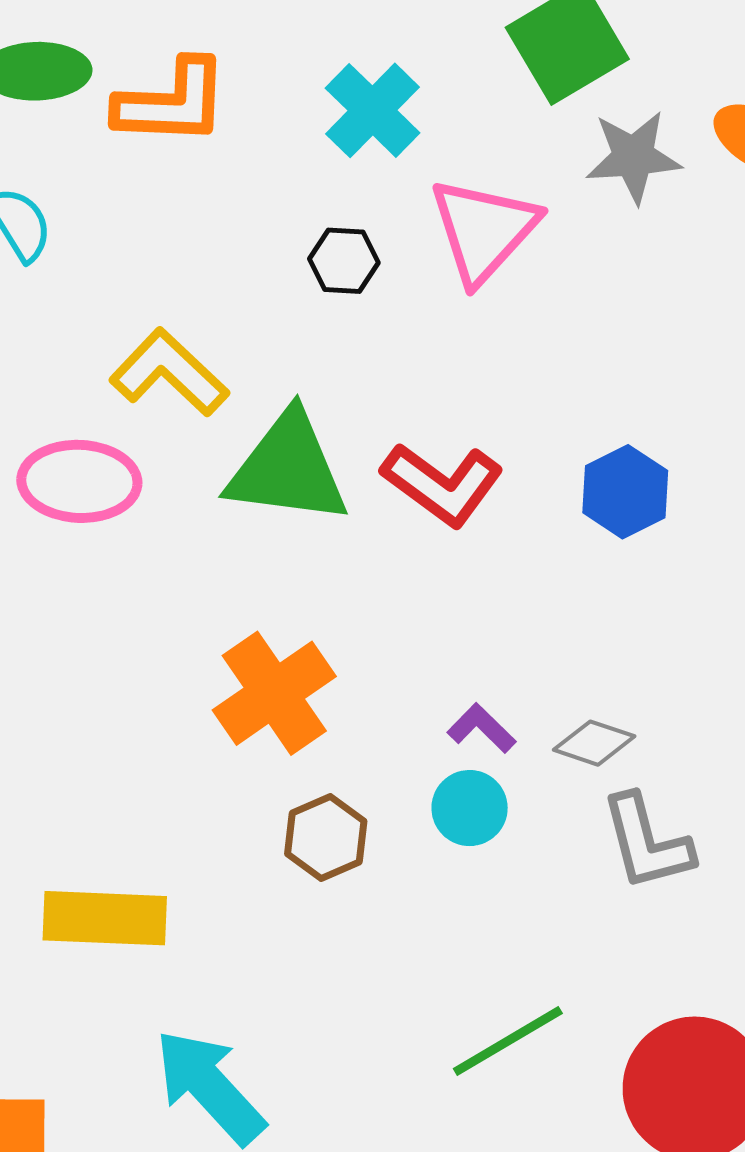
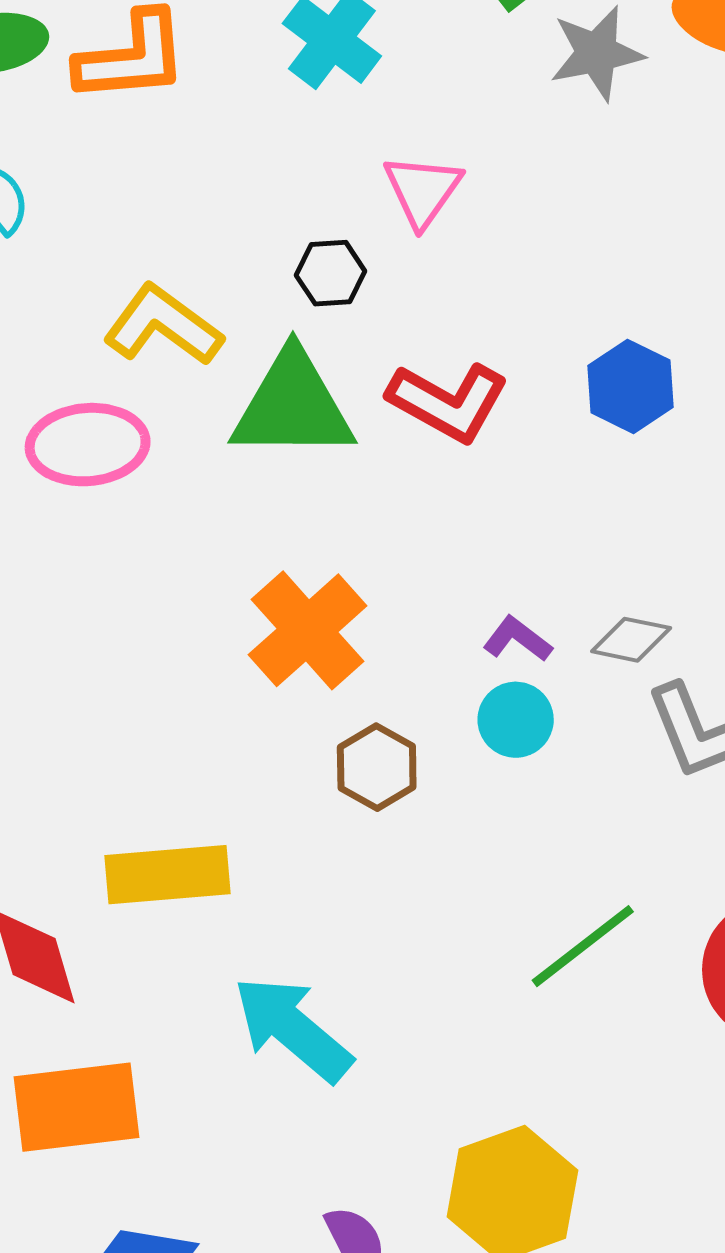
pink triangle: (484, 230) -> (423, 190), moved, size x0.7
black hexagon: (344, 261) -> (331, 273), moved

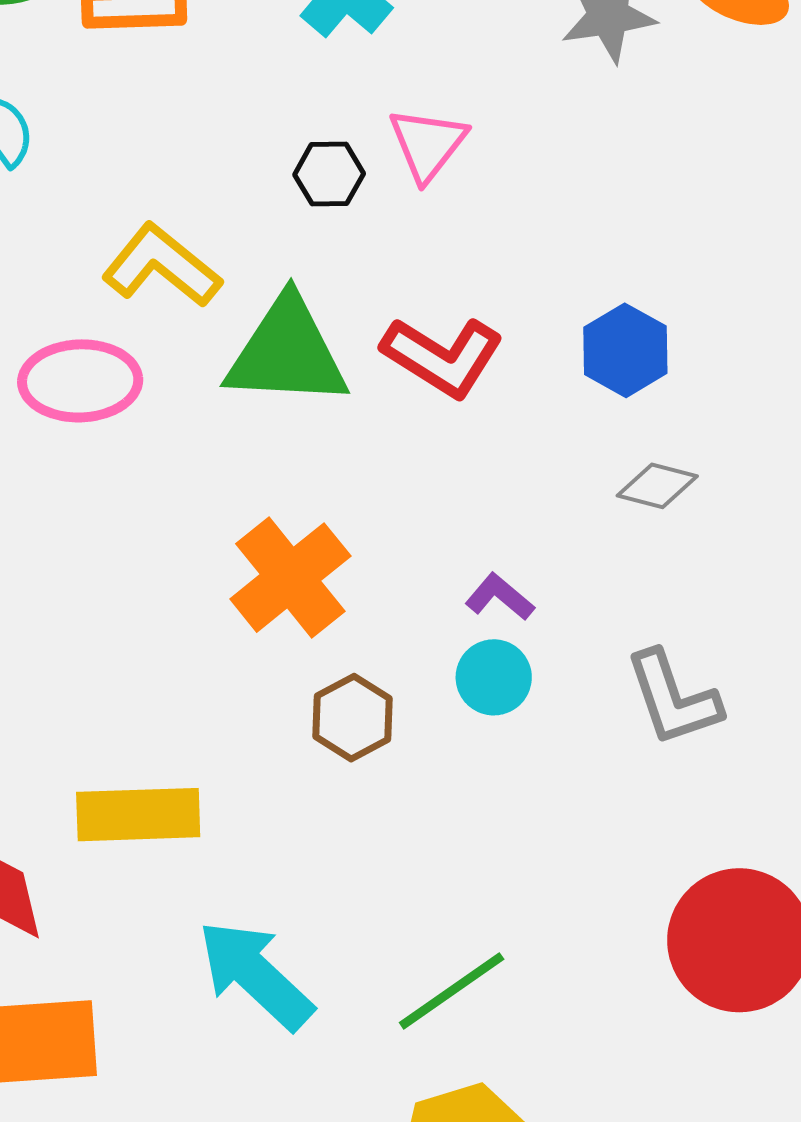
black hexagon: (331, 273) -> (329, 174), moved
gray diamond: (631, 640) -> (657, 486), moved
green line: (583, 946) -> (452, 991), moved

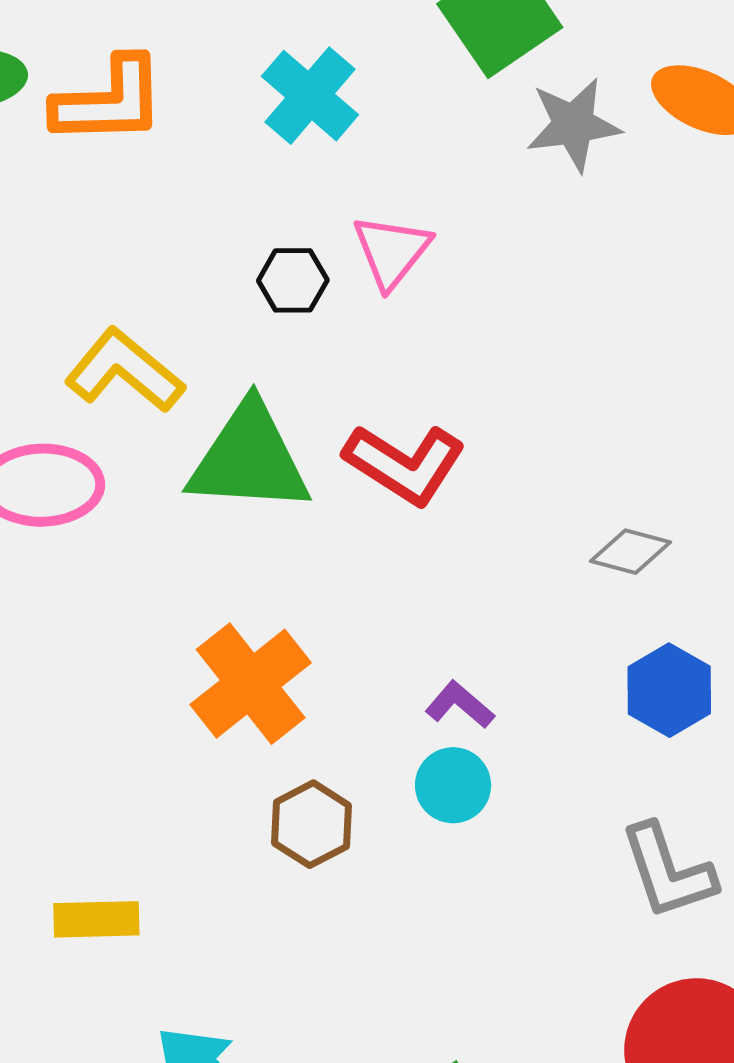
blue hexagon: (625, 350) -> (669, 690), moved
gray diamond: (657, 486) -> (630, 552), moved
gray L-shape: (673, 698) -> (668, 871), moved
yellow rectangle: (138, 815) -> (96, 919), size x0.7

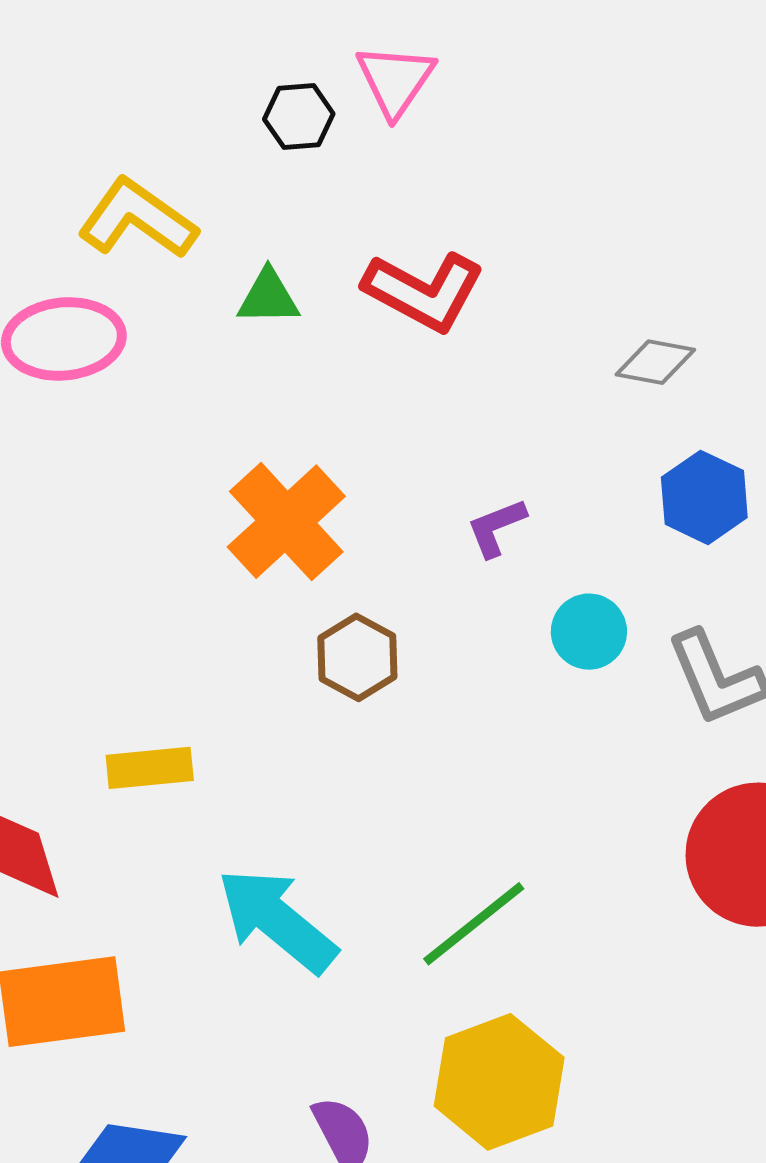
green triangle: (249, 458) -> (268, 297), size x0.5
purple L-shape: (460, 705) -> (496, 528), turned -58
cyan circle: (453, 785) -> (589, 632), moved

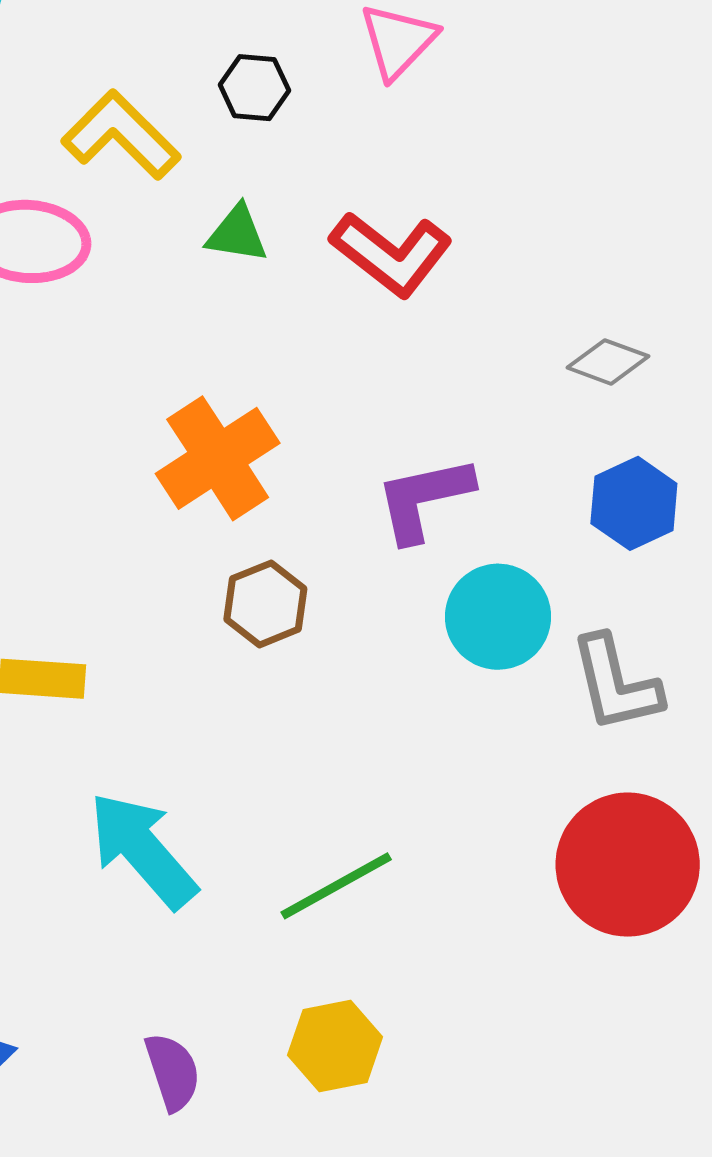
black hexagon: (299, 116) -> (254, 88), moved
purple L-shape: (496, 528) -> (424, 499), size x1.6
cyan circle: (589, 632) -> (498, 617), size x1.4
yellow hexagon: (499, 1082) -> (335, 1046), size x0.7

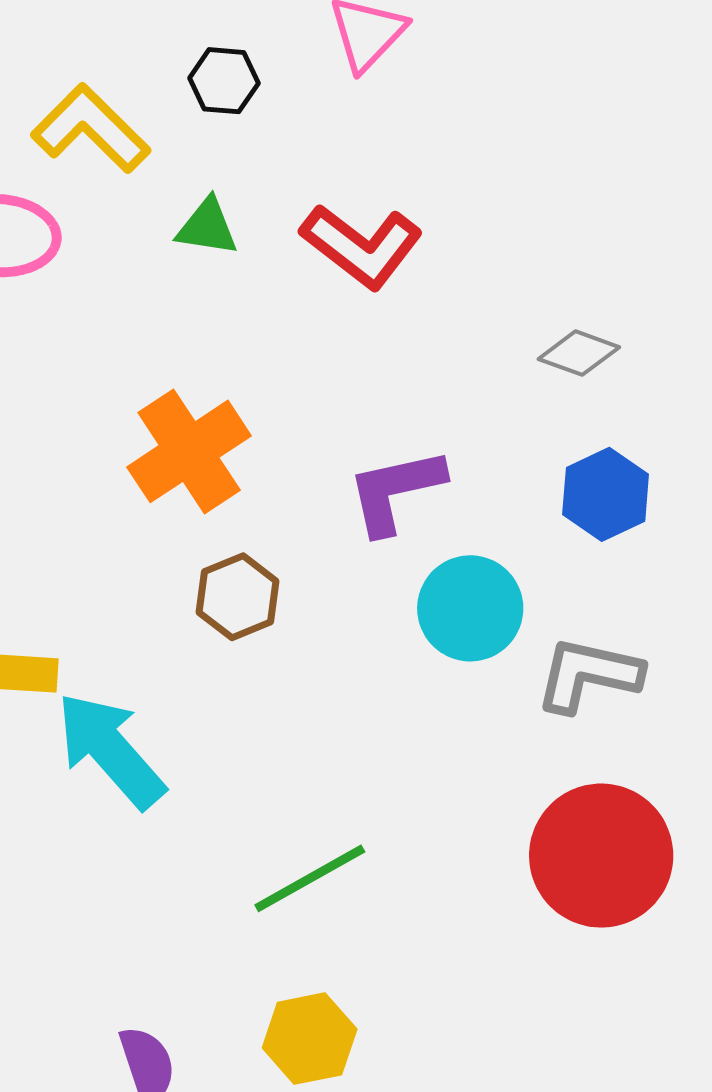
gray L-shape: (616, 684) -> (588, 675), turned 116
cyan arrow: (143, 850) -> (110, 750), moved

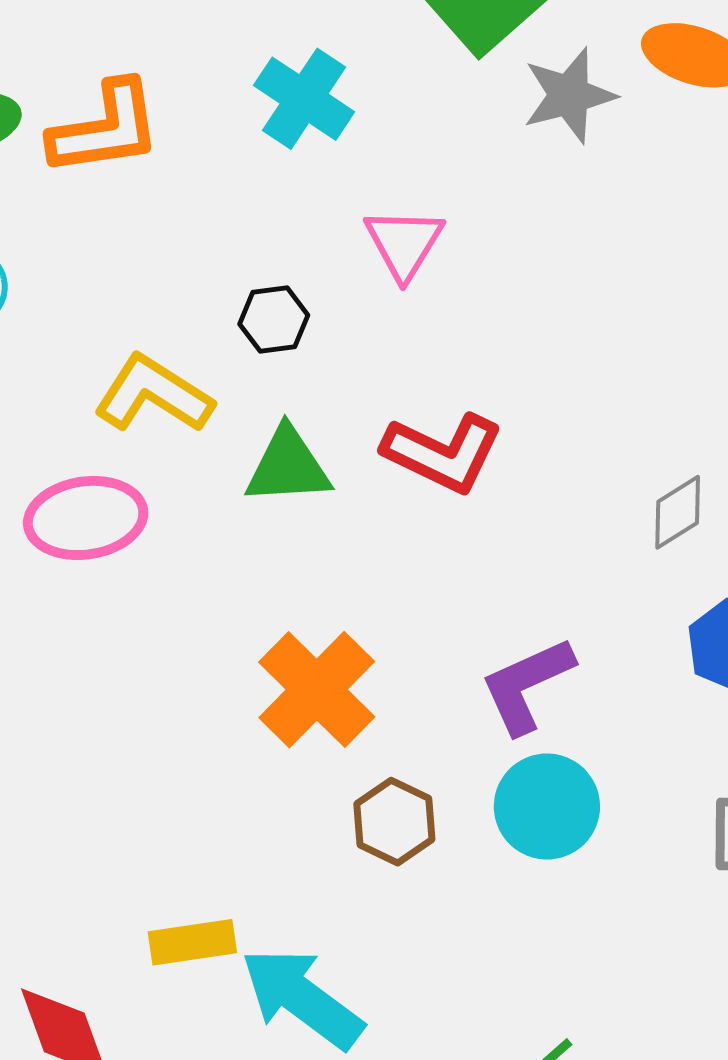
green triangle: (207, 227) -> (288, 466), size x1.4
gray diamond: (579, 353) -> (678, 512), turned -40
cyan circle: (470, 608) -> (547, 807), moved

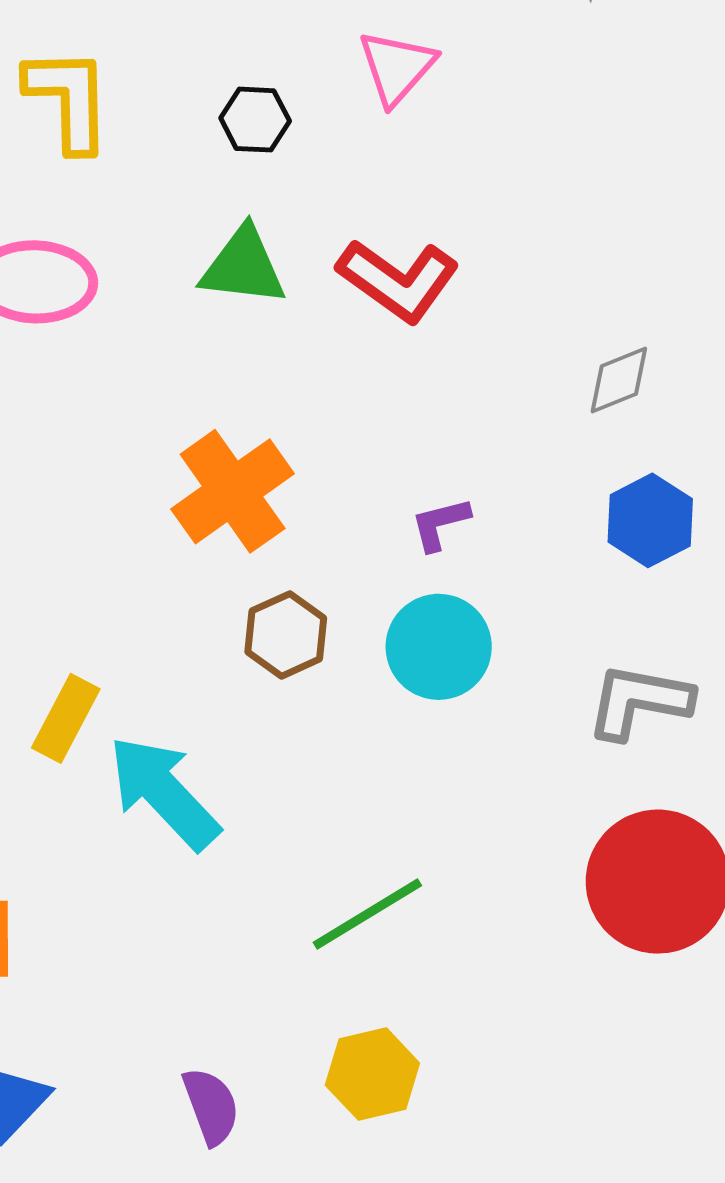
yellow L-shape: (153, 394) -> (68, 99), moved, turned 46
purple L-shape: (527, 685) -> (440, 524), size x0.6
yellow rectangle: (192, 942) -> (66, 718), turned -64

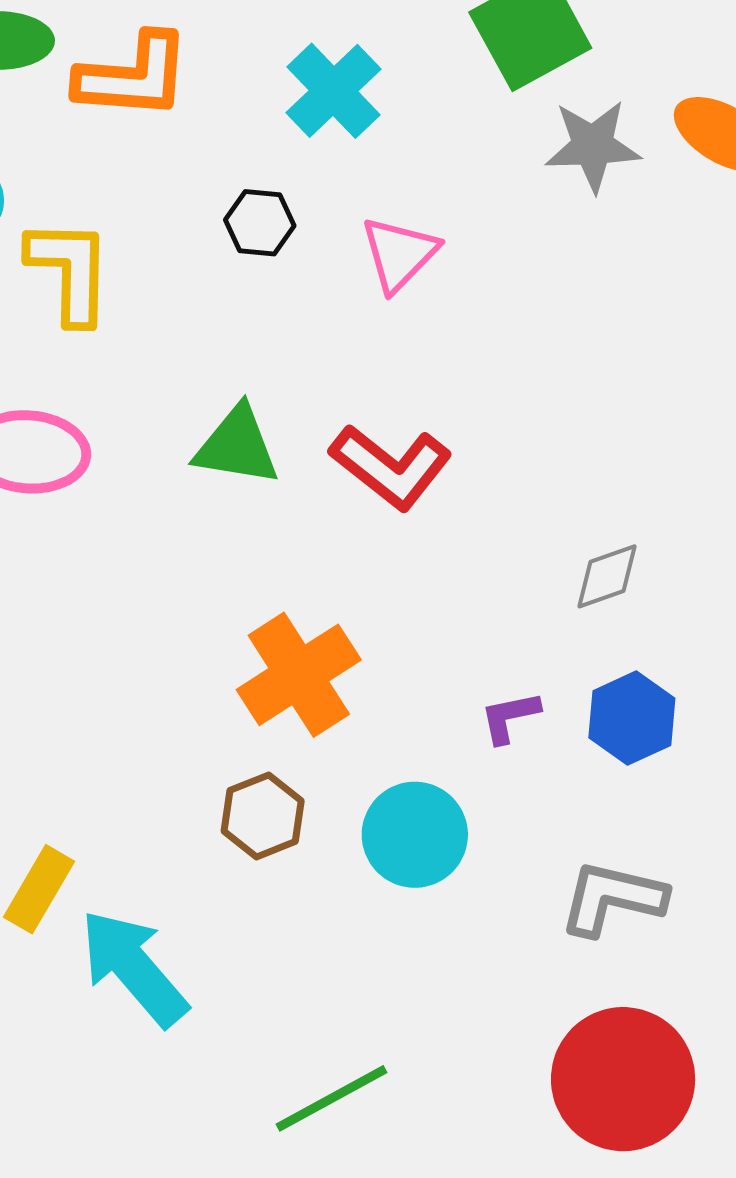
black hexagon: (255, 120) -> (260, 223), moved
orange cross: (233, 491) -> (299, 675), moved
purple L-shape: (440, 524) -> (510, 717), moved

